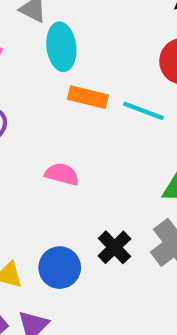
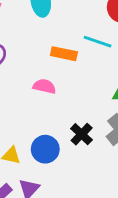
orange rectangle: (88, 97) -> (64, 54), moved

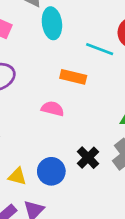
cyan line: (98, 42) -> (100, 49), moved

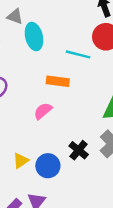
pink semicircle: (53, 109) -> (43, 111), turned -48
yellow triangle: (17, 176) -> (21, 161), moved, turned -42

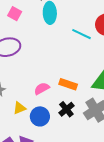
orange rectangle: (58, 81) -> (68, 84), moved
pink semicircle: (43, 111) -> (42, 89), moved

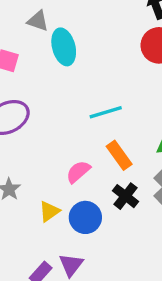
cyan line: (81, 34) -> (106, 112), moved, turned -30
orange rectangle: (68, 84) -> (119, 155), turned 48

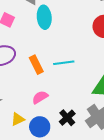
orange rectangle: (119, 155) -> (36, 65), moved

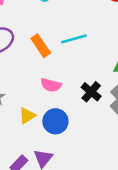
pink semicircle: (40, 97) -> (51, 85), turned -126
black cross: (67, 118) -> (91, 92), moved

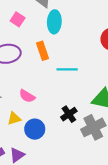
orange rectangle: (41, 46) -> (42, 51), moved
pink semicircle: (51, 85) -> (27, 96), moved

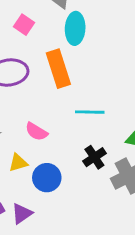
orange rectangle: (42, 51) -> (58, 69), size x1.4
cyan line: (67, 69) -> (90, 112), moved

